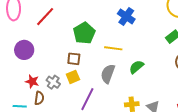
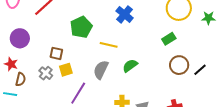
brown square: (74, 59) -> (56, 53), moved
red star: (32, 81) -> (11, 64), moved
brown semicircle: (39, 98) -> (21, 79), moved

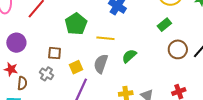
yellow square: (66, 70) -> (76, 67), moved

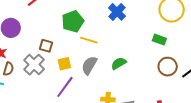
green rectangle: (164, 25) -> (159, 40), turned 48
yellow line: (105, 38) -> (89, 40), moved
gray cross: (47, 74) -> (34, 65), size x1.5

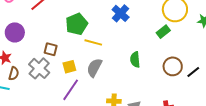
green rectangle: (159, 40) -> (163, 32), moved, turned -56
green semicircle: (119, 63) -> (135, 60), moved, turned -63

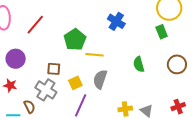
green rectangle: (163, 32) -> (162, 32), turned -64
brown semicircle: (14, 74) -> (29, 107), moved, turned -32

